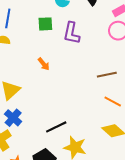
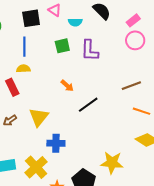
blue cross: (13, 118) -> (56, 143), moved, turned -30
black line: (56, 127) -> (88, 105), moved

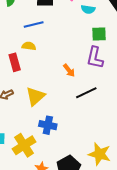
green square: (62, 46) -> (99, 34), moved
blue line: (24, 47) -> (34, 24), turned 66
purple L-shape: (90, 51) -> (95, 58), moved

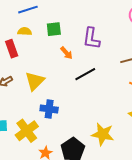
green square: (99, 34) -> (54, 29), moved

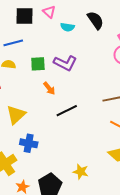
purple L-shape: (91, 38) -> (65, 63), moved, turned -75
yellow star: (103, 134) -> (81, 172), size x0.7

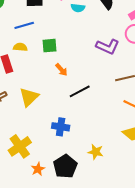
purple L-shape: (65, 63) -> (108, 47), moved
blue cross: (29, 143) -> (61, 127), moved

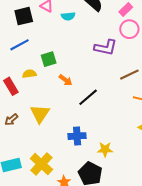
yellow semicircle: (20, 47) -> (29, 74), moved
yellow star: (96, 152) -> (105, 149), moved

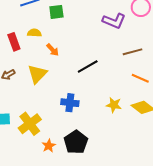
green square: (49, 59) -> (56, 12), moved
orange arrow: (66, 80) -> (53, 50), moved
yellow star: (105, 149) -> (114, 105), moved

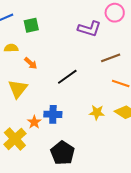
orange star: (49, 146) -> (34, 122), moved

